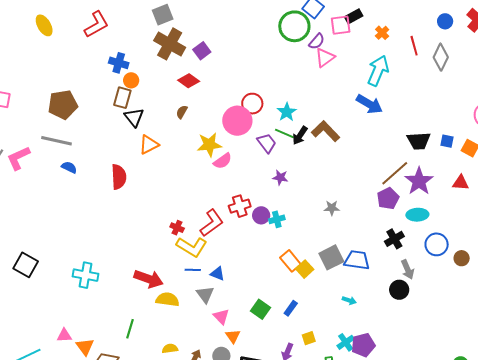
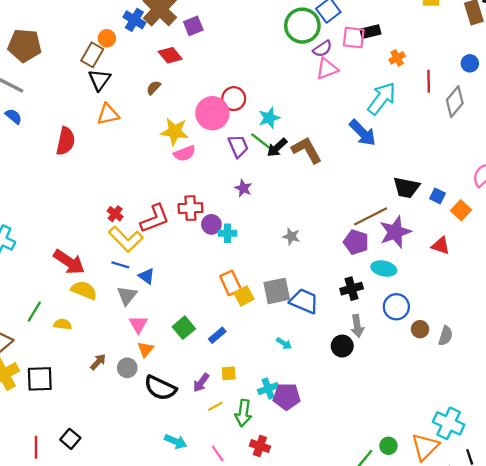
blue cross: (119, 63) -> (134, 20), moved
purple pentagon: (388, 198) -> (356, 242), turned 30
yellow semicircle: (170, 349) -> (63, 324), moved

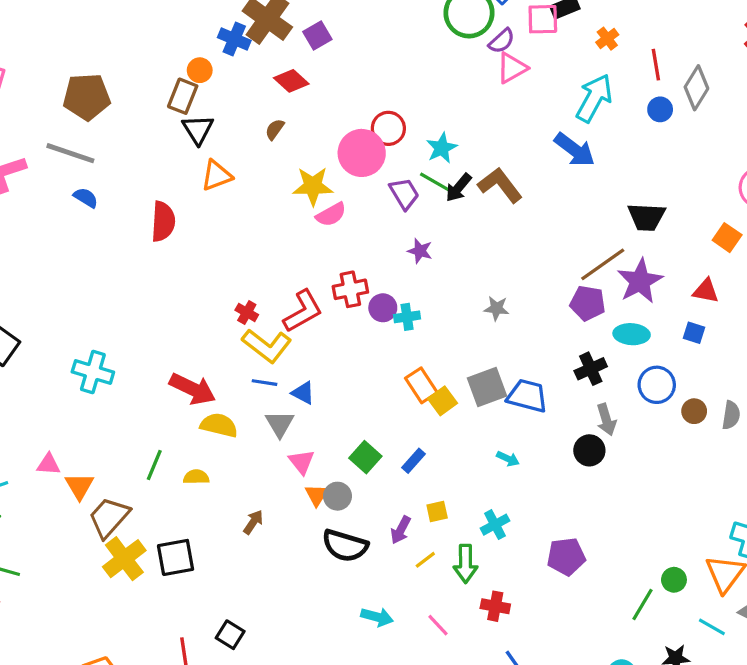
blue circle: (470, 63) -> (660, 109), moved
blue square: (437, 196) -> (694, 333), moved
gray circle: (127, 368) -> (337, 496), moved
purple pentagon: (287, 397) -> (566, 557), moved

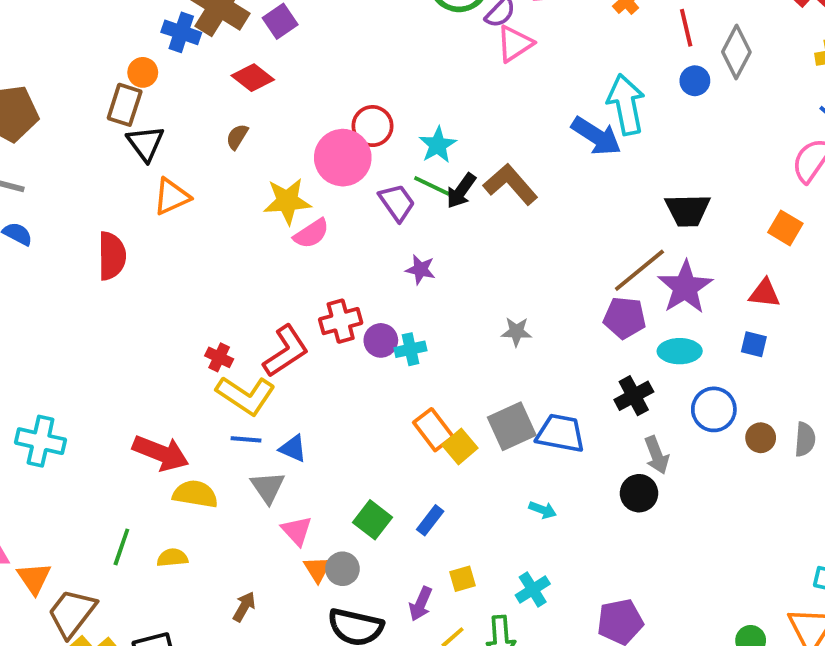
cyan arrow: (594, 98) -> (626, 104), moved, turned -36

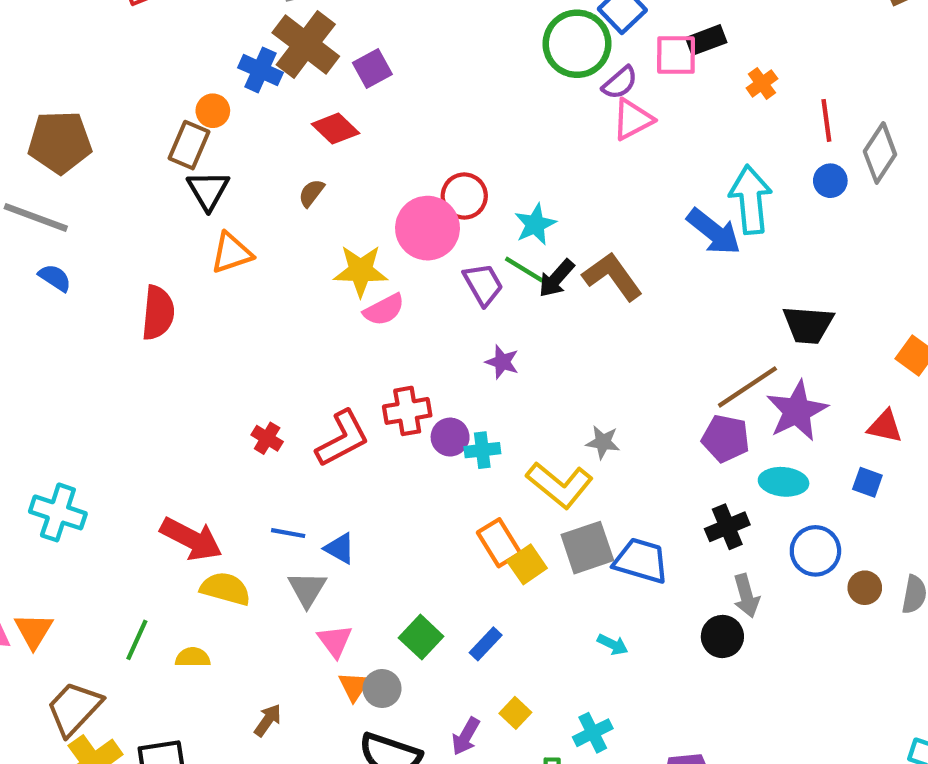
yellow L-shape: (246, 395) -> (560, 485), moved
orange triangle: (34, 578) -> (34, 631), moved
yellow square: (463, 579) -> (515, 713), turned -36

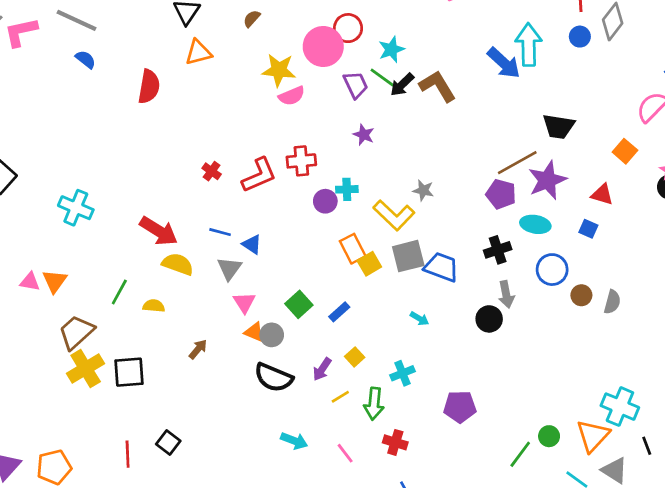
purple circle: (450, 437) -> (325, 201), moved
orange triangle: (354, 686) -> (254, 332), turned -45

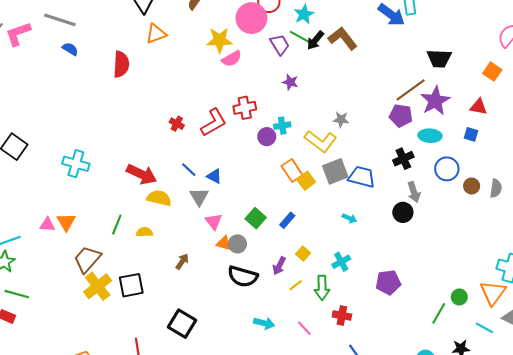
blue line: (220, 232) -> (189, 170), turned 35
black square: (168, 442) -> (182, 324), moved, size x1.5

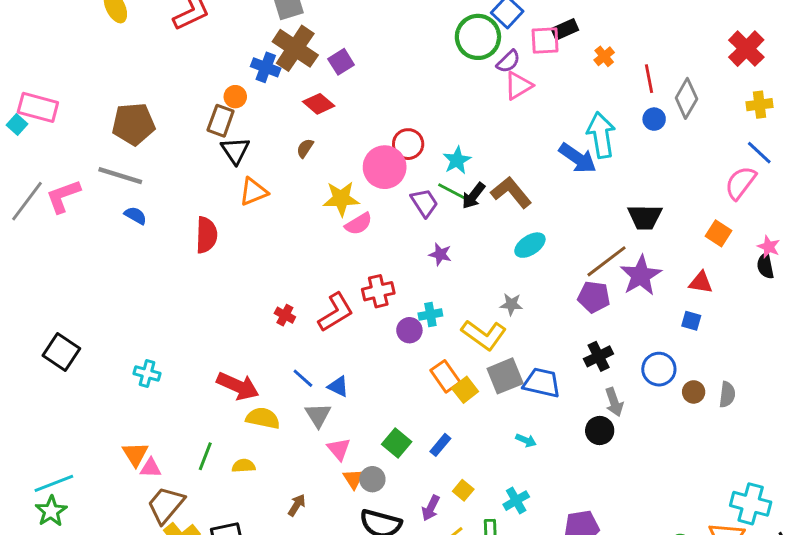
cyan ellipse: (430, 136) -> (530, 245), moved, turned -35
cyan cross: (76, 164) -> (147, 374), size x0.7
pink triangle: (47, 225) -> (151, 468), moved
orange triangle: (224, 243) -> (353, 479), turned 42

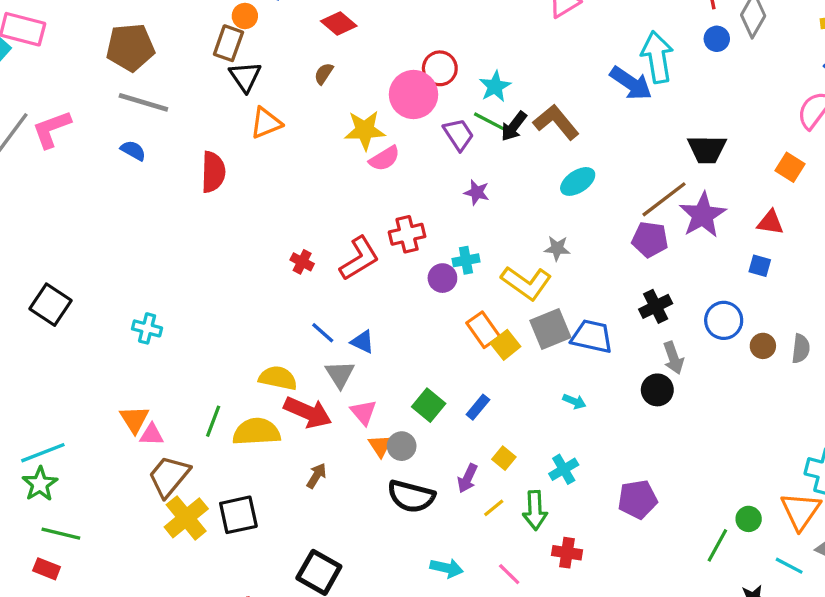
gray line: (120, 176) -> (143, 102), moved
red arrow: (238, 386) -> (308, 412), moved
yellow semicircle: (244, 466) -> (256, 432), size x1.8

